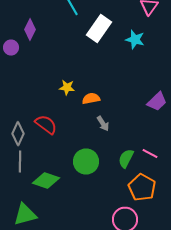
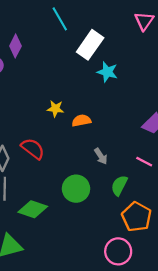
cyan star: (135, 40) -> (107, 72), moved
gray arrow: (103, 124) -> (101, 156), moved
pink line: (150, 154) -> (144, 162), moved

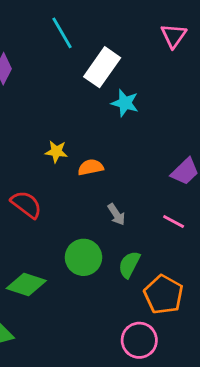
green semicircle: (119, 185) -> (129, 264), moved

